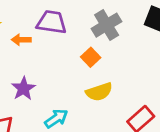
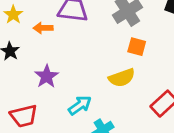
orange square: (91, 57) -> (137, 47), moved, turned -30

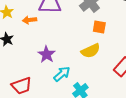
purple star: (47, 76) -> (46, 54), moved

